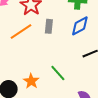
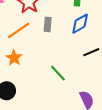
orange star: (31, 81) -> (14, 58), moved

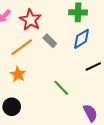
gray rectangle: (48, 24) -> (50, 41), turned -48

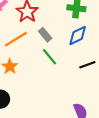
green line: (61, 88) -> (50, 57), moved

